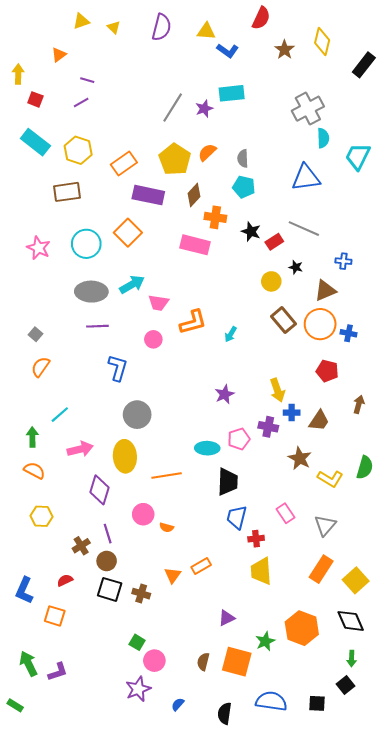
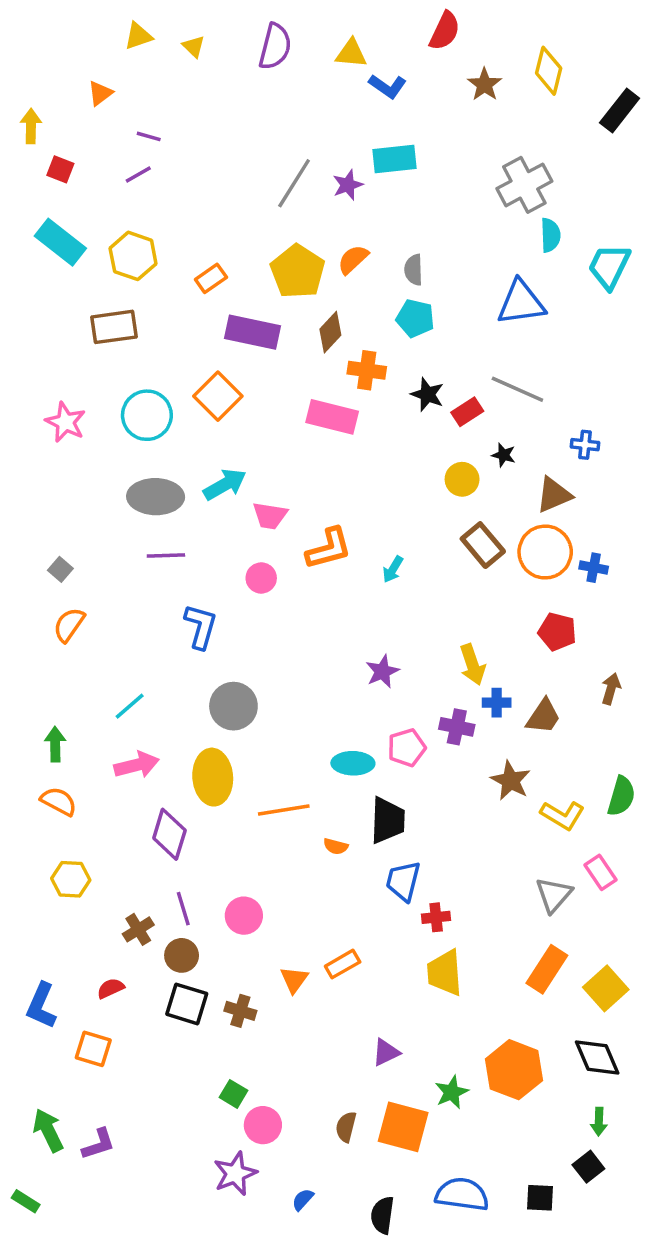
orange rectangle: (124, 163) -> (211, 278), size x0.7
cyan line: (60, 415) -> (130, 706), moved
pink rectangle: (286, 513) -> (601, 872), moved
pink circle: (143, 514) -> (244, 916), moved
orange semicircle: (167, 527) -> (336, 846), moved

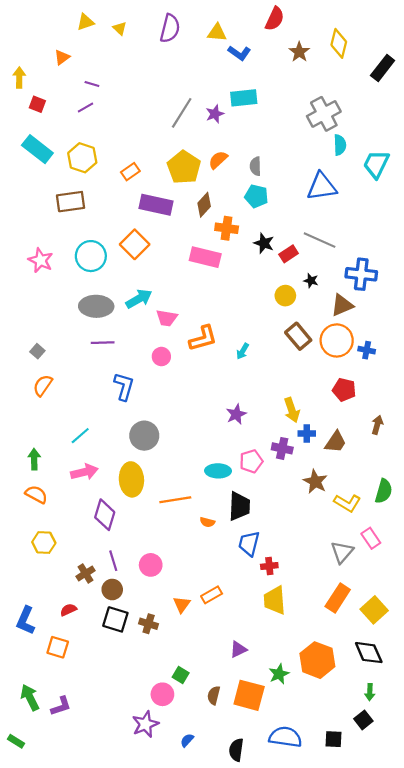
blue cross: (585, 445) -> (361, 274), size x1.8
green square: (233, 1094) -> (181, 675), moved

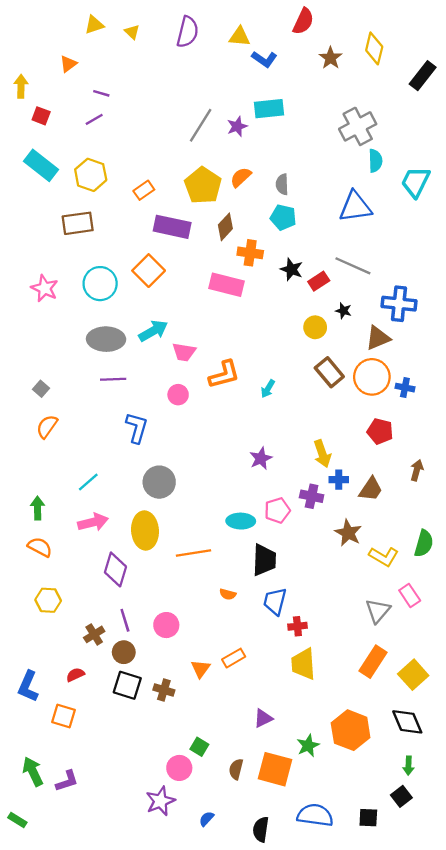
orange semicircle: (207, 522) -> (228, 594), moved

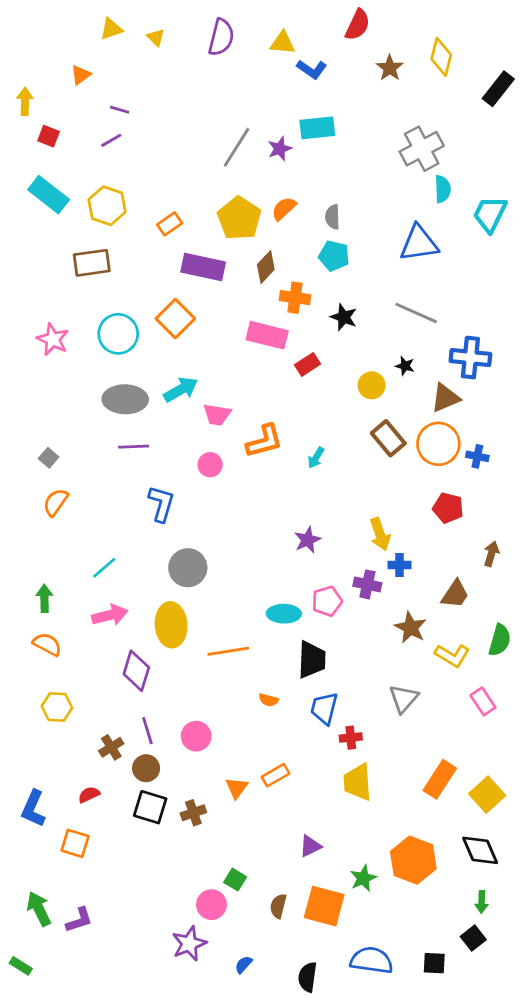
red rectangle: (319, 281) -> (308, 364), moved
brown trapezoid: (371, 489) -> (455, 594), moved
gray triangle: (378, 611) -> (404, 699), moved
brown cross: (164, 690) -> (193, 813), turned -36

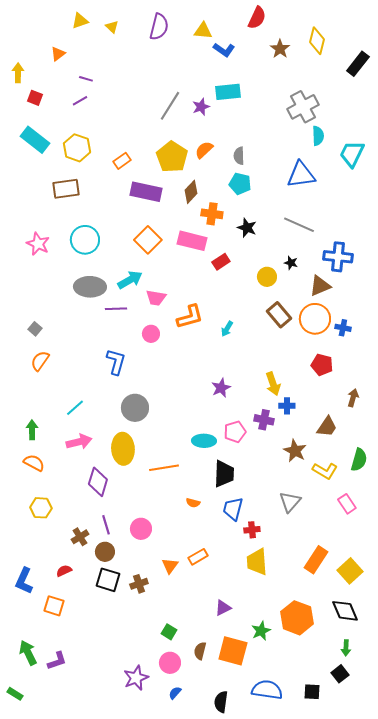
orange square: (175, 319) -> (148, 240), moved
purple line: (134, 447) -> (116, 309), moved
pink circle: (211, 905) -> (170, 663), moved

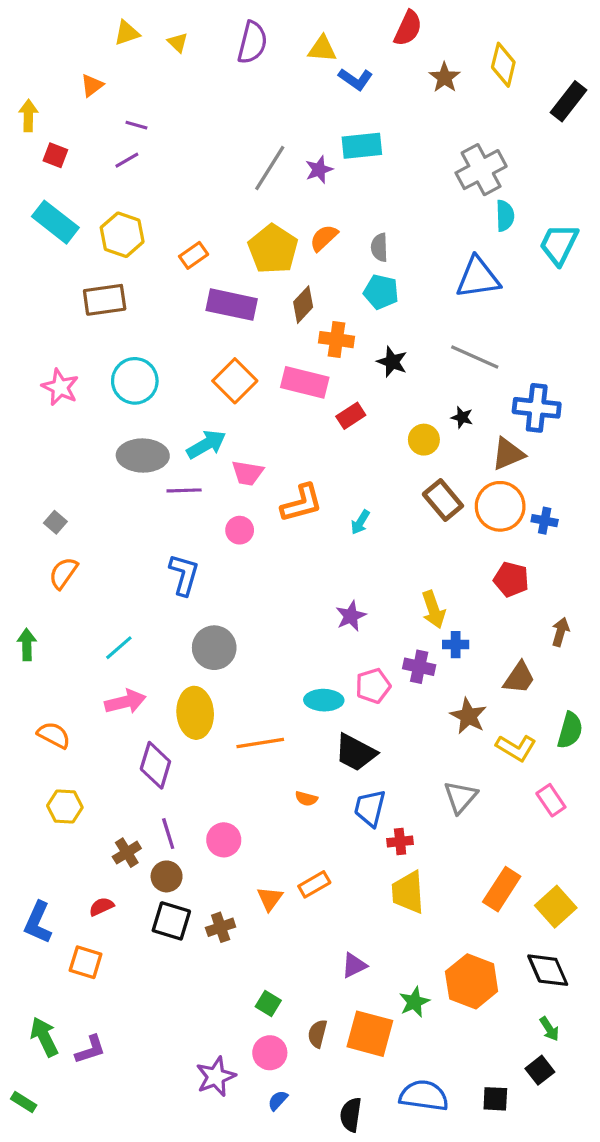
green arrow: (32, 430) -> (27, 645), moved
black trapezoid: (224, 474) -> (356, 753), turned 116
green arrow: (346, 648) -> (549, 1029), turned -35

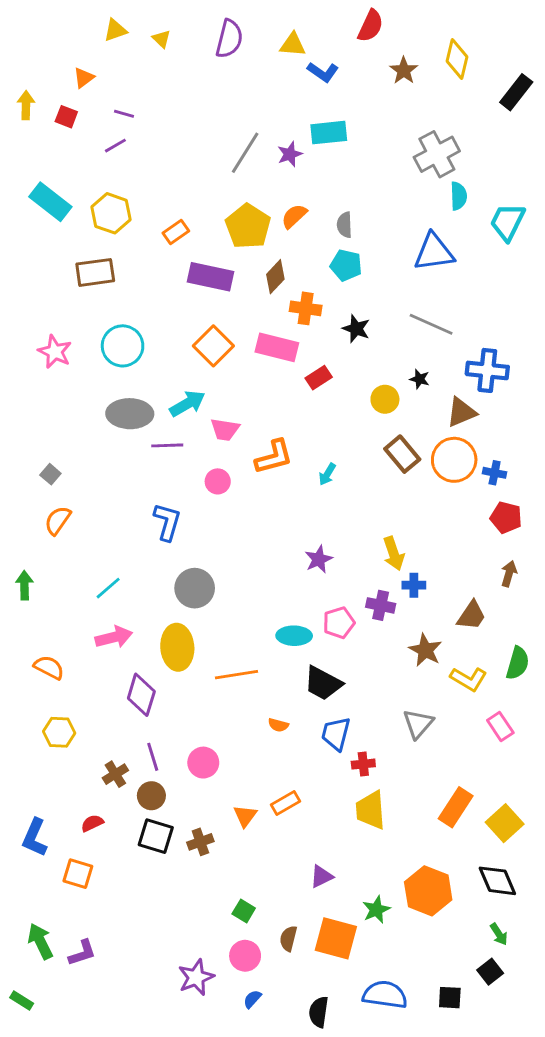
red square: (55, 155) -> (66, 117), moved
red pentagon: (511, 579) -> (506, 517), moved

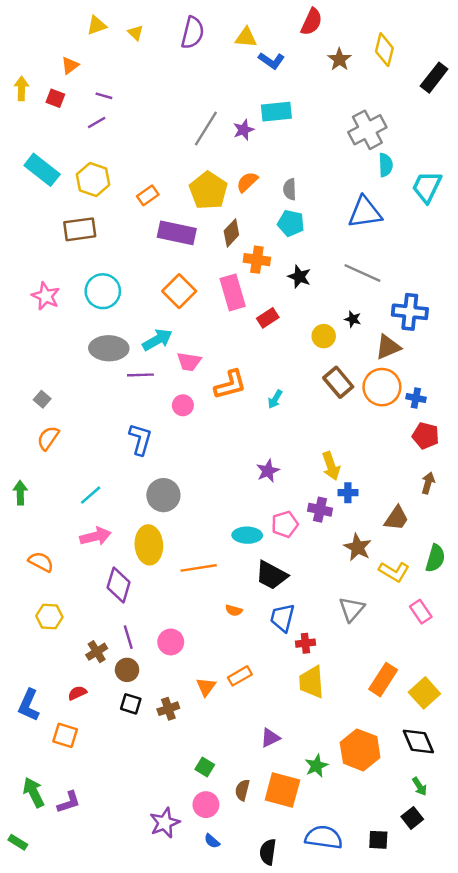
pink rectangle: (277, 347) -> (233, 292), turned 60
black square: (156, 836) -> (131, 704), size x0.7
blue semicircle: (252, 999) -> (212, 841), turned -91

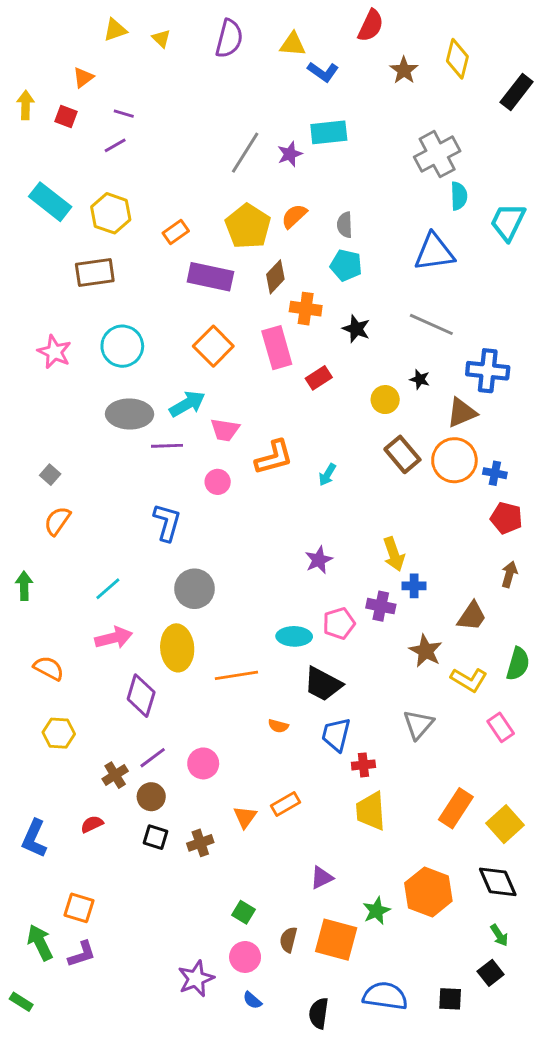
purple line: (128, 637) -> (153, 758), turned 70
orange square: (65, 735) -> (79, 908), moved

